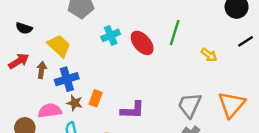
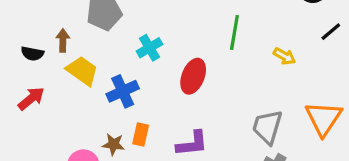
red ellipse: (142, 43) -> (193, 76), moved, turned 70
brown arrow: (42, 70) -> (63, 40), moved
blue cross: (67, 79) -> (123, 91), moved

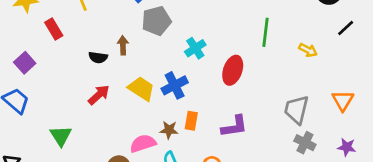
yellow trapezoid: (82, 71) -> (141, 89), moved
orange triangle: (324, 118) -> (343, 100), size x0.7

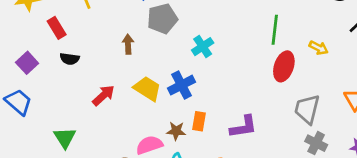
black semicircle: (98, 57) -> (70, 59), moved
red ellipse: (233, 70) -> (284, 66), moved

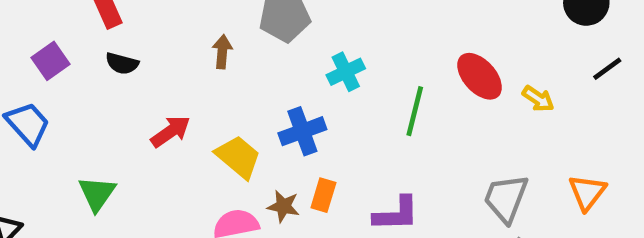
green line: (275, 30) -> (415, 111), moved
red ellipse: (284, 66) -> (480, 76), moved, turned -68
yellow trapezoid: (147, 89) -> (238, 157), moved

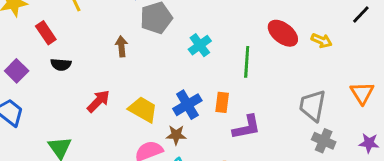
blue cross: (302, 131) -> (187, 105), moved
orange rectangle: (323, 195) -> (222, 102), moved

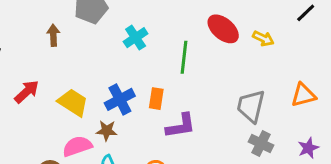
orange triangle: (362, 93) -> (303, 95), turned 45
purple star: (369, 143) -> (308, 148), turned -30

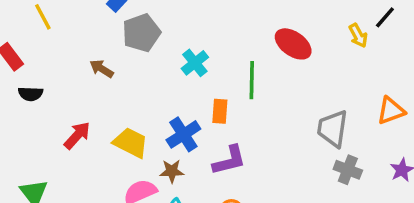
brown arrow: (53, 35) -> (102, 69), turned -50
yellow arrow: (263, 38) -> (358, 36), moved, turned 40
orange rectangle: (156, 99) -> (220, 111), moved
purple L-shape: (181, 126) -> (229, 160), moved

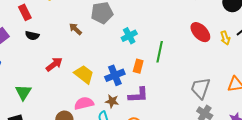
red ellipse: (293, 44) -> (200, 32), moved
brown star: (172, 171) -> (112, 101), moved

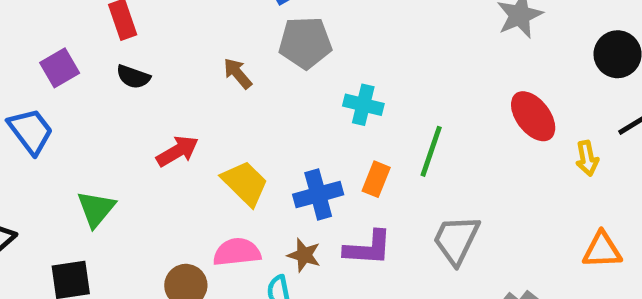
cyan cross: (129, 36) -> (363, 105), turned 35
yellow arrow: (225, 38) -> (587, 158), moved
gray trapezoid: (201, 88) -> (456, 240), moved

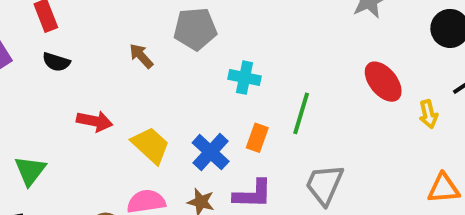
red arrow: (177, 151) -> (95, 121), turned 44
blue cross: (318, 194) -> (211, 152), turned -30

